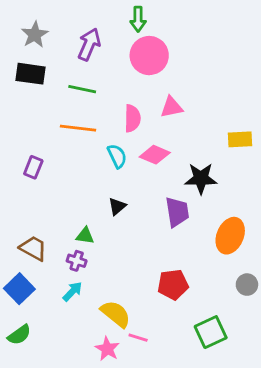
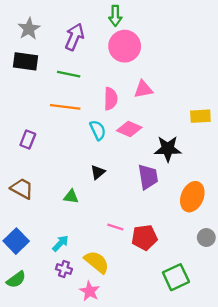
brown trapezoid: (33, 248) -> (22, 189), moved
purple cross: (77, 261) -> (64, 269), moved
pink line: (138, 338) -> (115, 227), moved

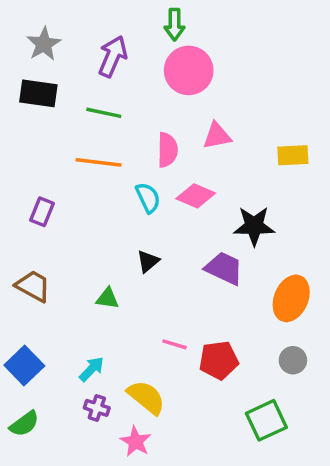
yellow rectangle: (200, 116) -> (293, 155), moved
purple trapezoid: (148, 177) -> (224, 268), turned -56
gray circle: (206, 238) -> (293, 360), moved

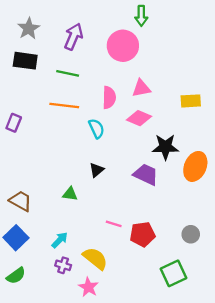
green arrow: (175, 24) -> (141, 16), moved
pink diamond: (196, 196) -> (139, 118), moved
purple rectangle: (42, 212) -> (14, 123), moved
brown trapezoid: (33, 286) -> (21, 201), moved
orange ellipse: (291, 298) -> (195, 166), moved

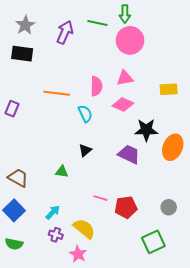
pink circle: (123, 46) -> (130, 40), moved
green line: (68, 73) -> (97, 23), moved
green semicircle: (16, 276) -> (14, 244), turned 48

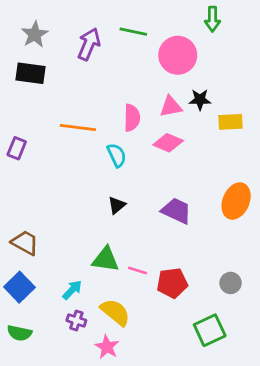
green arrow: (125, 14) -> (212, 19), moved
black star: (146, 130) -> (200, 100), moved, size x0.7
green triangle: (62, 172) -> (106, 259), moved, size x1.5

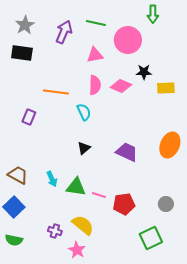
pink triangle: (171, 107) -> (95, 55), moved
pink diamond: (168, 143) -> (121, 86), moved
purple rectangle: (17, 148) -> (29, 117), moved
cyan arrow: (72, 290) -> (52, 179), moved, turned 112

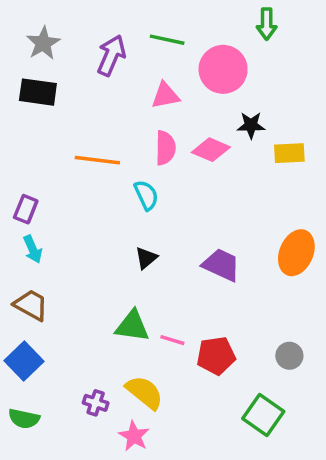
purple rectangle: (29, 117) -> (26, 209), moved
cyan arrow: (52, 179) -> (33, 249), moved
green square: (151, 238) -> (263, 415), turned -30

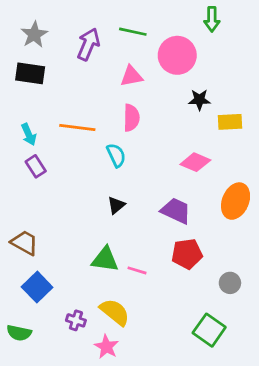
pink diamond: (211, 150) -> (195, 162), moved
purple rectangle: (26, 209) -> (36, 166), moved, turned -55
cyan arrow: (33, 249) -> (29, 134), moved
red pentagon: (216, 356) -> (187, 254), moved
blue square: (24, 361) -> (37, 287), moved

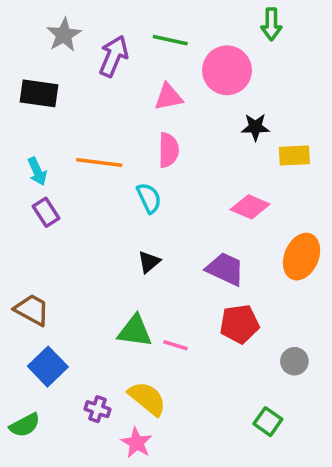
gray star: (34, 35) -> (64, 35), moved
green square: (209, 330) -> (268, 422), size x0.7
green semicircle: (19, 333) -> (25, 425), turned -40

